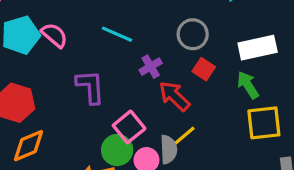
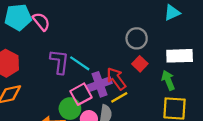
cyan line: (117, 34) -> (80, 63), moved
purple cross: (151, 67) -> (99, 84), moved, size x1.5
yellow line: (184, 136) -> (119, 97), moved

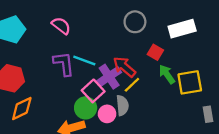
pink semicircle: (41, 22) -> (61, 26), moved
red square: (140, 64) -> (155, 52), moved
green arrow: (168, 80) -> (167, 74), moved

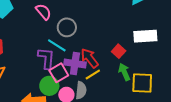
gray circle: (135, 22) -> (67, 27), moved
purple L-shape: (64, 64) -> (46, 58), moved
purple cross: (109, 77) -> (75, 63), turned 30

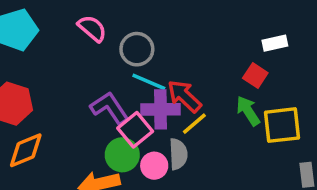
white rectangle: (145, 36) -> (275, 43), size x0.6
cyan line: (57, 45) -> (149, 82), moved
red square: (119, 51) -> (255, 75), moved
purple L-shape: (46, 58) -> (110, 108), turned -30

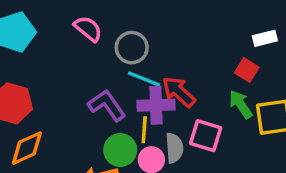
yellow line: (194, 124) -> (144, 130), moved, turned -44
pink square: (135, 130) -> (206, 136), moved, turned -32

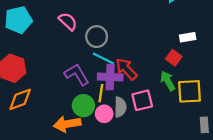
pink square: (206, 136) -> (142, 100), turned -35

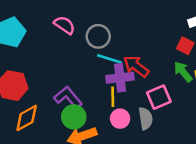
purple L-shape: (77, 74) -> (68, 97), moved
green circle: (83, 106) -> (74, 117), moved
gray semicircle: (120, 107) -> (146, 118), moved

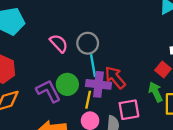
pink semicircle: (64, 25) -> (59, 43), moved
cyan line: (109, 59) -> (93, 65), turned 50
green circle: (74, 117) -> (67, 84), moved

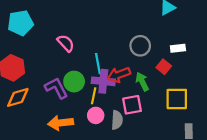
gray circle: (88, 43) -> (140, 46), moved
red arrow: (115, 78) -> (119, 75), turned -70
green arrow: (156, 92) -> (142, 82), moved

